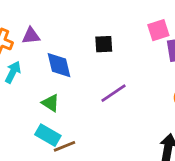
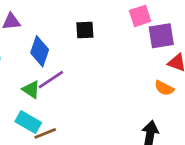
blue diamond: (59, 65) -> (40, 51), turned 32
purple line: (114, 93) -> (51, 80), moved

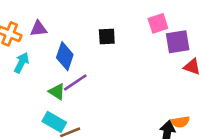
orange semicircle: (164, 88) -> (180, 122), moved, turned -36

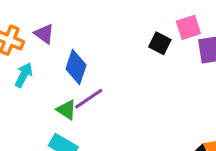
purple triangle: (39, 29) -> (44, 34), turned 42
black square: (107, 37) -> (160, 43), moved, turned 30

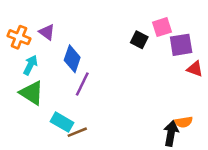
purple line: (89, 99) -> (82, 84), turned -30
green triangle: (66, 110) -> (32, 93), moved, size x1.5

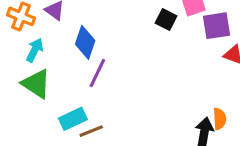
cyan rectangle: (62, 122) -> (73, 119), turned -55
orange semicircle: (184, 122) -> (220, 119), turned -84

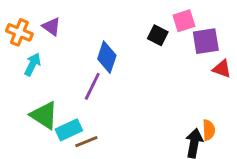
blue diamond: (85, 42) -> (107, 57), moved
green triangle: (36, 84) -> (44, 115), moved

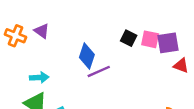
pink square: (184, 21) -> (150, 39), moved, turned 30
cyan arrow: (32, 64) -> (39, 77), moved, turned 60
purple line: (92, 86) -> (99, 71), moved, turned 40

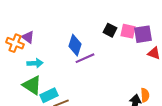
purple triangle: (42, 31) -> (28, 37), moved
orange cross: (15, 36) -> (15, 43), moved

